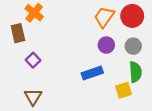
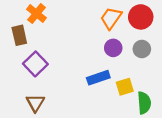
purple square: (33, 60) -> (35, 64), size x1.5
green semicircle: (135, 72) -> (144, 103), moved
yellow square: (124, 90) -> (125, 87), moved

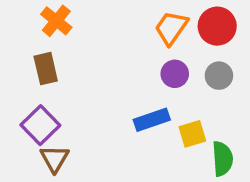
brown rectangle: (19, 35) -> (46, 69), moved
purple square: (35, 64) -> (40, 125), moved

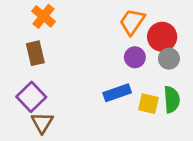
red circle: (217, 26) -> (162, 37), moved
yellow square: (192, 134) -> (148, 104), turned 30
green semicircle: (222, 159) -> (172, 100), moved

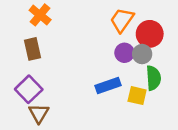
gray circle: (169, 59) -> (142, 54), moved
green semicircle: (172, 100) -> (153, 78), moved

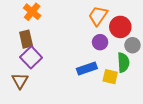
gray circle: (142, 54) -> (132, 45), moved
purple square: (29, 89) -> (31, 57), moved
brown triangle: (39, 113) -> (20, 81), moved

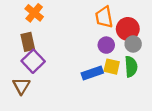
orange trapezoid: (98, 16) -> (104, 17), turned -45
gray circle: (132, 45) -> (133, 44), moved
yellow square: (110, 77) -> (112, 67), moved

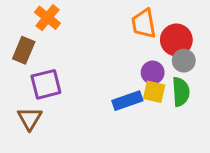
brown rectangle: (28, 42) -> (24, 50), moved, turned 36
purple circle: (106, 45) -> (153, 72), moved
purple square: (33, 61) -> (46, 84), turned 30

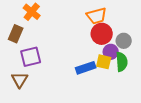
orange trapezoid: (144, 24) -> (97, 16), turned -95
red circle: (176, 40) -> (102, 34), moved
purple circle: (153, 72) -> (111, 52), moved

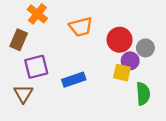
orange trapezoid: (97, 16) -> (81, 27), moved
green semicircle: (122, 62) -> (143, 94), moved
blue rectangle: (86, 68) -> (74, 80), moved

